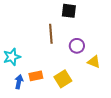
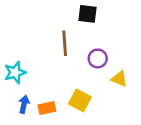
orange rectangle: (36, 76) -> (47, 108), moved
yellow square: (63, 79) -> (80, 100), turned -30

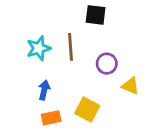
cyan star: (15, 72) -> (39, 48), moved
blue arrow: (24, 104) -> (44, 90), moved

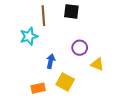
brown line: (71, 47) -> (43, 16), moved
blue arrow: (44, 90) -> (51, 61), moved

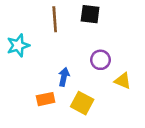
cyan star: (29, 36) -> (18, 45), moved
orange rectangle: (38, 88) -> (46, 99), moved

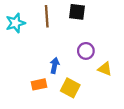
cyan star: (18, 45) -> (15, 23), moved

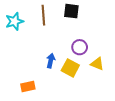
orange rectangle: (39, 84) -> (28, 86), moved
yellow square: (70, 88) -> (70, 68), moved

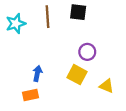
blue arrow: (51, 61) -> (37, 73), moved
yellow triangle: (97, 64) -> (107, 86), moved

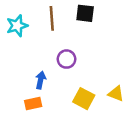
purple circle: (87, 52) -> (66, 59), moved
yellow square: (77, 75) -> (84, 99), moved

